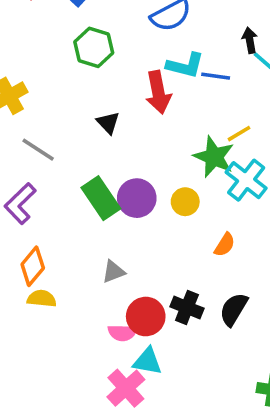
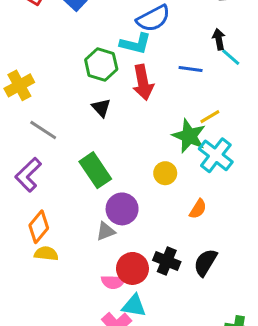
green hexagon: (94, 47) -> (101, 65), moved
cyan L-shape: (185, 65) -> (135, 44), moved
purple circle: (137, 198) -> (122, 209), moved

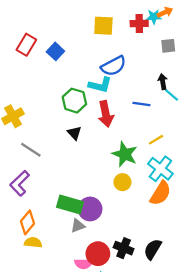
green star: (189, 136) -> (125, 154), moved
green rectangle: (95, 170) -> (70, 205), moved, turned -40
orange semicircle: (198, 209) -> (160, 193), moved, size x1.6

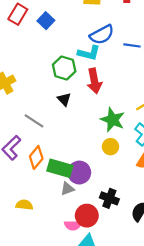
blue line: (141, 104) -> (132, 45), moved
gray line: (31, 150) -> (34, 121), moved
orange diamond: (27, 222) -> (36, 157), moved
black cross: (124, 248) -> (109, 198), moved

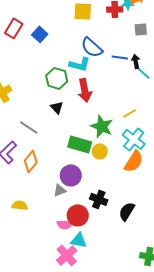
blue semicircle: (102, 35) -> (92, 47), turned 70
green rectangle: (60, 168) -> (80, 144), moved

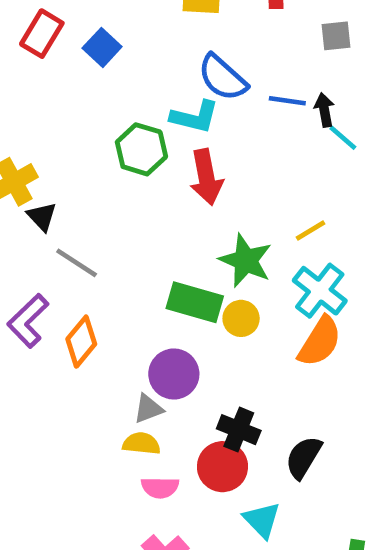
black triangle: (57, 107) -> (42, 217), moved
yellow semicircle: (20, 205) -> (141, 443), moved
red circle: (78, 215) -> (222, 467), moved
cyan triangle: (79, 240) -> (262, 520), moved, turned 36

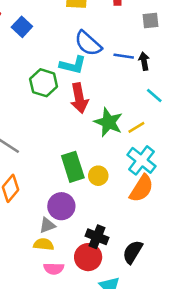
cyan line: (343, 138) -> (154, 96), moved
green star: (246, 261) -> (108, 122), moved
green rectangle: (195, 302) -> (73, 167), turned 56

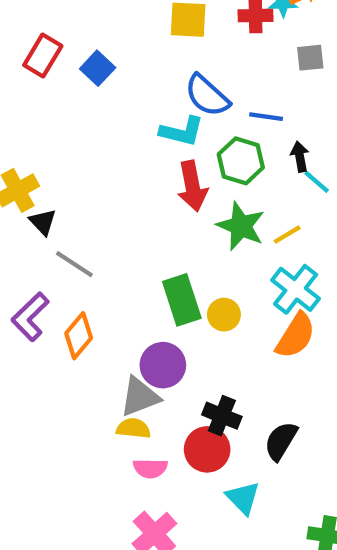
black arrow: (144, 61) -> (300, 157), moved
green hexagon: (44, 83) -> (241, 161), moved
gray triangle: (47, 225) -> (140, 397), size x1.5

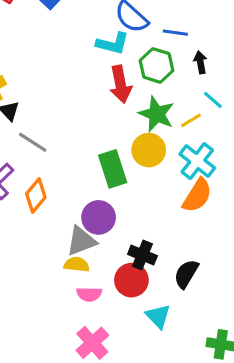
cyan line: (317, 182) -> (213, 100), moved
yellow circle: (224, 315) -> (149, 150), moved, size x1.4

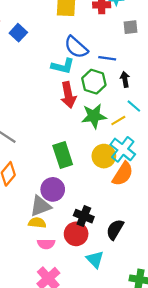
green star: (157, 114) -> (94, 116), turned -30
yellow circle: (149, 150) -> (104, 156), moved

